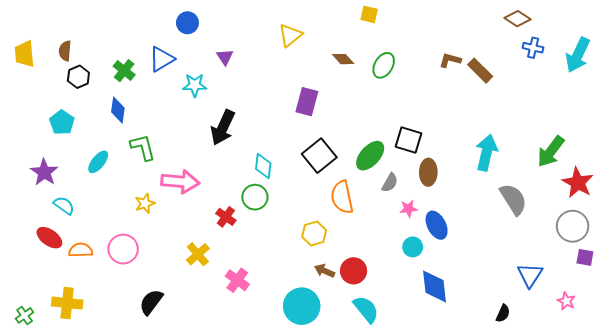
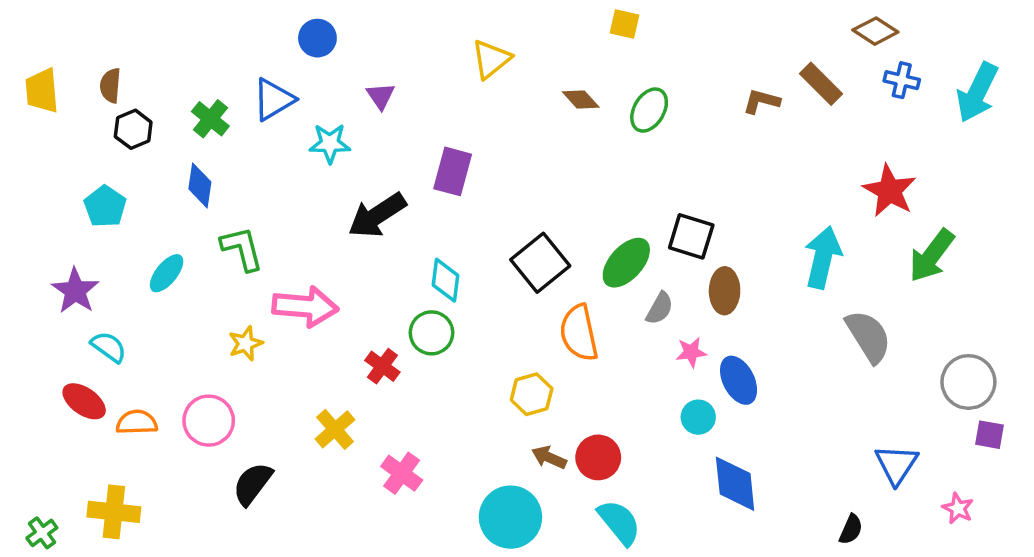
brown rectangle: (480, 71) -> (821, 84), moved
purple rectangle: (307, 102) -> (453, 171), moved
black arrow: (223, 128) -> (377, 215), turned 32
red star: (578, 183) -> (889, 191), moved
black semicircle: (151, 302) -> (253, 484), moved

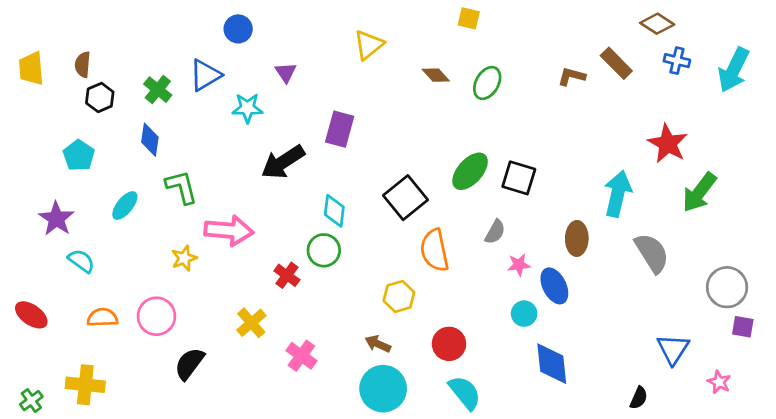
green ellipse: (626, 263) -> (470, 171), moved
brown ellipse: (725, 291) -> (577, 238), moved
red ellipse: (84, 401) -> (31, 315), moved
brown arrow: (549, 457) -> (378, 344), moved

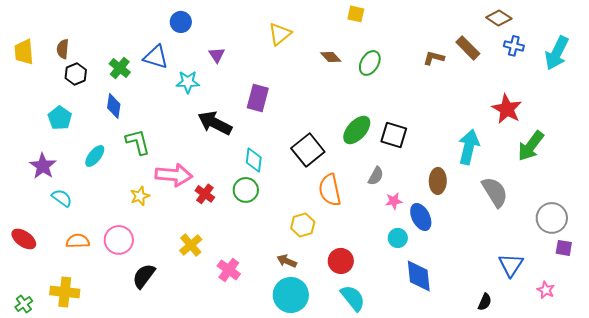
blue triangle: (205, 75) -> (156, 57), turned 48
black arrow: (283, 162) -> (215, 123), turned 60
red cross: (287, 275) -> (205, 194), moved

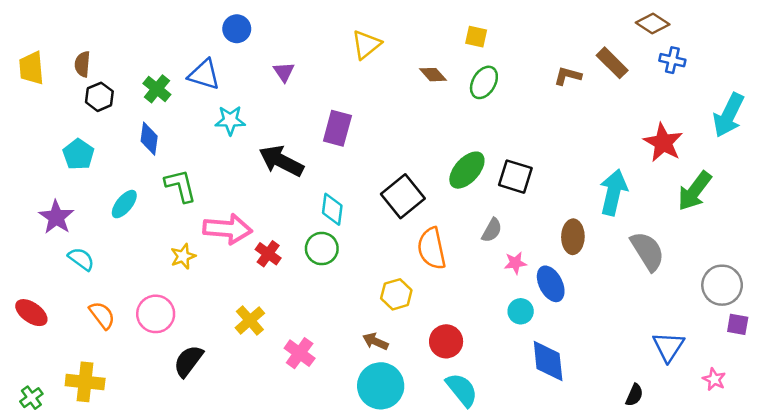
yellow square: (356, 14) -> (476, 37), moved
cyan arrow: (557, 53) -> (729, 115), moved
cyan star: (188, 82) -> (230, 120), moved
orange semicircle: (78, 241) -> (102, 315), turned 55

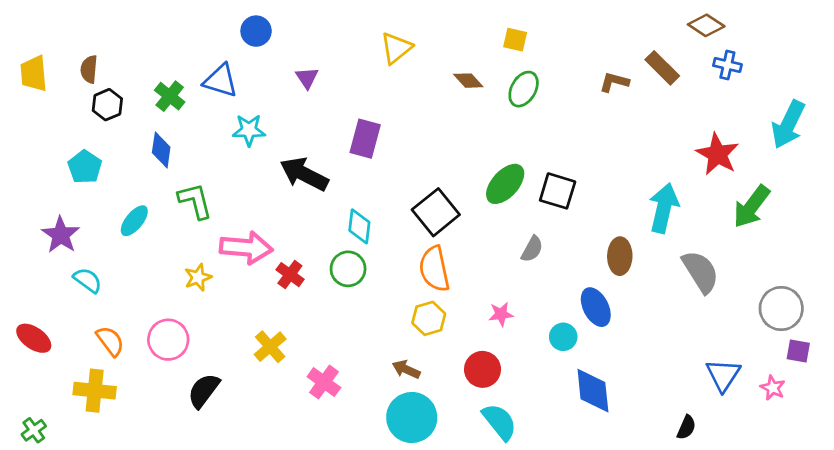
orange semicircle: (432, 249) -> (434, 269), moved
pink star: (515, 263) -> (501, 314), moved
pink star: (714, 379) -> (773, 388), moved
yellow cross: (85, 382) -> (95, 391), moved

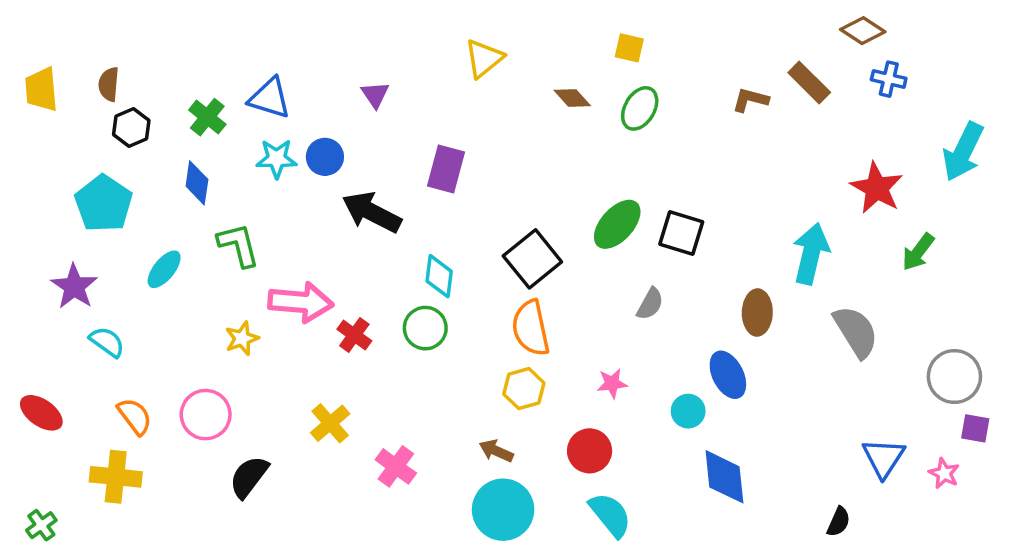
blue circle: (256, 31) -> (325, 157), moved
cyan star: (249, 130) -> (277, 159), moved
cyan pentagon: (85, 167) -> (104, 204), size x1.4
green arrow: (751, 207) -> (918, 252), size x0.7

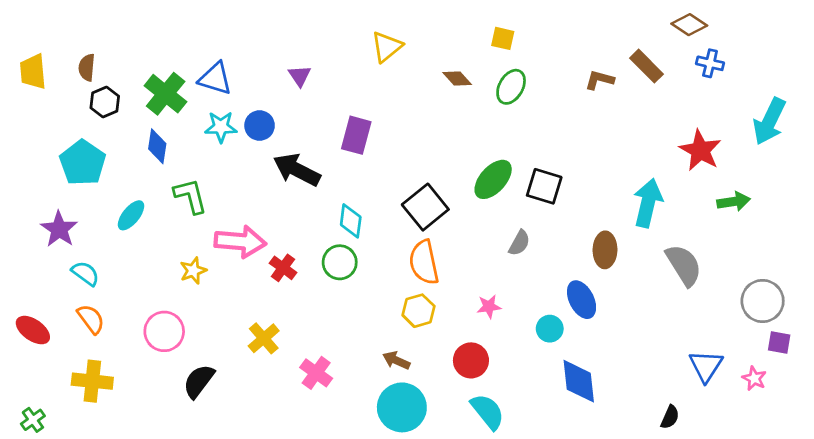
green cross: (207, 117) -> (166, 94), size x1.4
green arrow: (918, 252) -> (734, 202), turned -136
orange semicircle: (135, 416) -> (91, 319), moved

